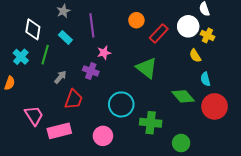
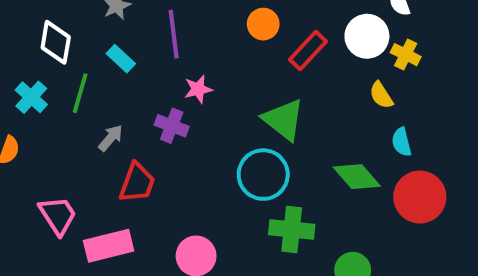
cyan circle: (121, 104) -> (263, 175), moved

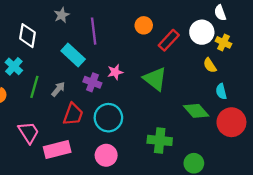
cyan rectangle: (121, 59) -> (73, 55), moved, size x1.5
pink star: (198, 89) -> (115, 72), moved
green line: (80, 93) -> (34, 87), moved
cyan circle: (263, 175) -> (108, 118), moved

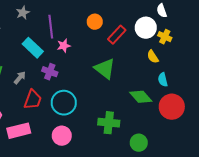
pink star: (115, 72) -> (64, 46), moved

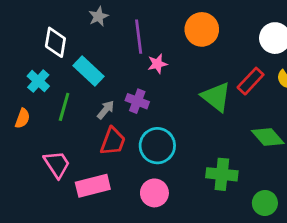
orange circle: (95, 22) -> (202, 29), size x1.5
red rectangle: (117, 35) -> (251, 81), moved
cyan rectangle: (33, 48) -> (88, 71), moved
gray arrow: (20, 78) -> (106, 110), moved

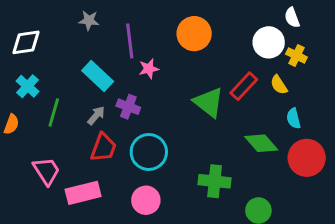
gray star: (99, 17) -> (89, 20), turned 30
white diamond: (55, 42) -> (26, 42), moved, turned 72
cyan rectangle: (88, 71) -> (98, 76), moved

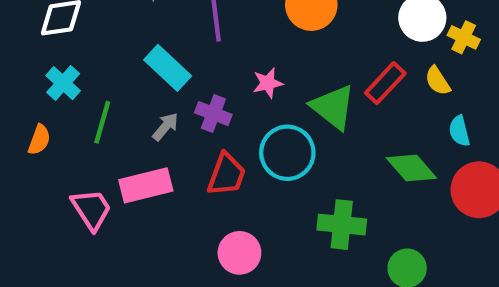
pink star: (149, 69) -> (268, 83), moved
red trapezoid: (103, 148) -> (226, 175), moved
cyan circle: (149, 152) -> (287, 153), moved
pink rectangle: (83, 193) -> (146, 185), moved

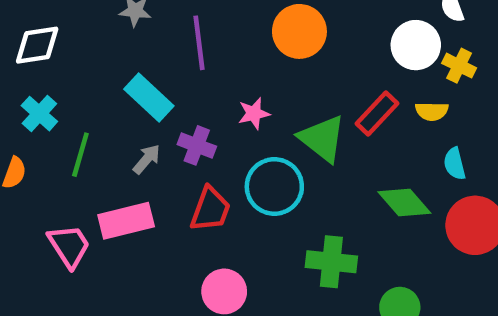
yellow semicircle: (438, 81) -> (432, 111), turned -56

